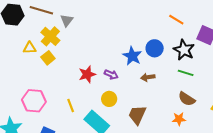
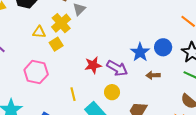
purple arrow: (111, 75) -> (117, 68), size x1.5
pink hexagon: (34, 101) -> (36, 72), moved

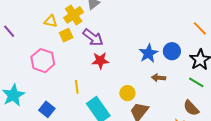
purple arrow: (117, 68) -> (93, 37), moved
yellow circle: (112, 92) -> (127, 93), moved

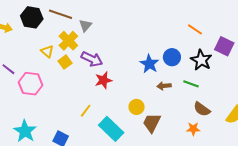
yellow triangle: (51, 21) -> (47, 51), turned 40
pink hexagon: (43, 61) -> (31, 84), moved
green line: (196, 82) -> (191, 84), moved
yellow line: (77, 87) -> (86, 111), turned 56

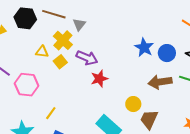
yellow triangle: (47, 51) -> (42, 52), turned -32
blue star: (149, 64) -> (144, 47), moved
brown arrow: (164, 86) -> (160, 82), size x1.6
yellow line: (86, 111) -> (51, 113), moved

